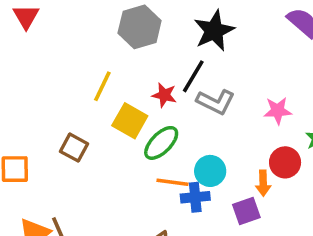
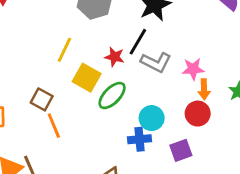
pink star: (278, 111) -> (193, 69), moved
red circle: (285, 162) -> (198, 114), moved
orange line: (173, 182) -> (54, 126), moved, turned 60
orange arrow: (263, 183) -> (204, 89), moved

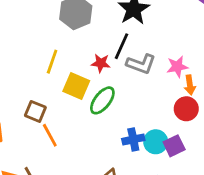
cyan circle: (152, 118) -> (156, 142), moved

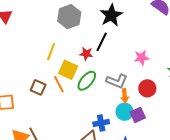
gray L-shape: (141, 64) -> (117, 81), moved
orange arrow: (190, 85) -> (125, 96), moved
orange line: (50, 135) -> (59, 84), moved
blue cross: (133, 139) -> (101, 123), moved

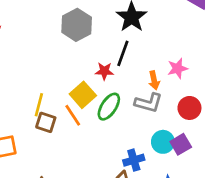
yellow line: (51, 52) -> (39, 105), moved
yellow square: (68, 70) -> (83, 95), turned 30
orange arrow: (125, 96) -> (154, 80), moved

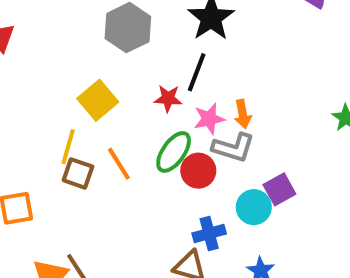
pink star: (178, 68) -> (209, 119), moved
yellow square: (83, 95) -> (98, 100), moved
red circle: (189, 108) -> (198, 171), moved
purple square: (181, 144) -> (279, 189), moved

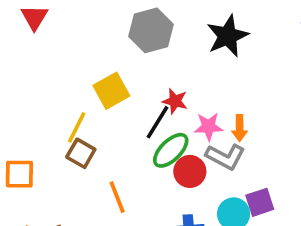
black line: (197, 72) -> (157, 122), moved
orange line: (119, 164) -> (117, 197), moved

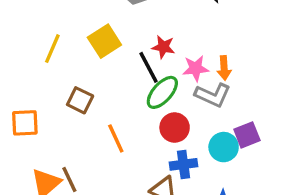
black line: (157, 122) -> (149, 67), turned -56
yellow line: (77, 127) -> (52, 49), moved
red circle: (190, 171) -> (175, 128), moved

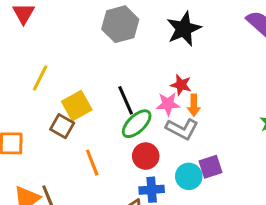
yellow square: (104, 41) -> (77, 106), moved
red star: (163, 47) -> (181, 85), moved

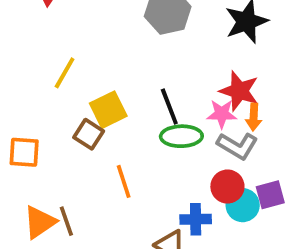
red star: (181, 85) -> (239, 91), size x1.5
green ellipse: (137, 124) -> (181, 136), turned 40
red circle: (146, 156) -> (227, 187), moved

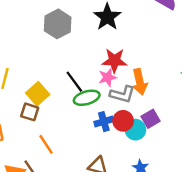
orange arrow: (254, 117) -> (140, 82), moved, size x1.5
orange line: (124, 181) -> (46, 144), moved
blue cross: (196, 219) -> (104, 122), moved

